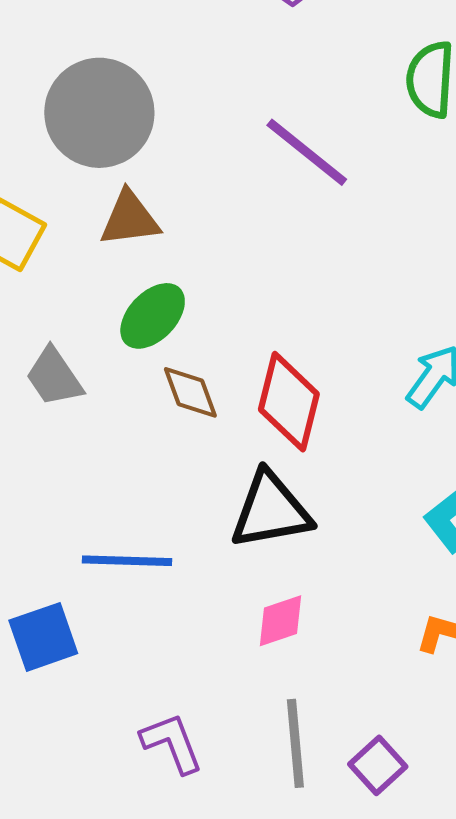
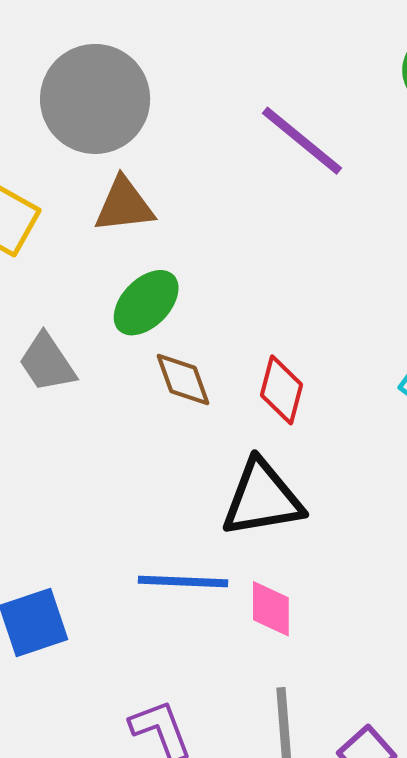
red diamond: (289, 402) -> (281, 390), size x0.7
blue line: (127, 561) -> (183, 581), moved
pink diamond: (281, 621) -> (271, 609), turned -72

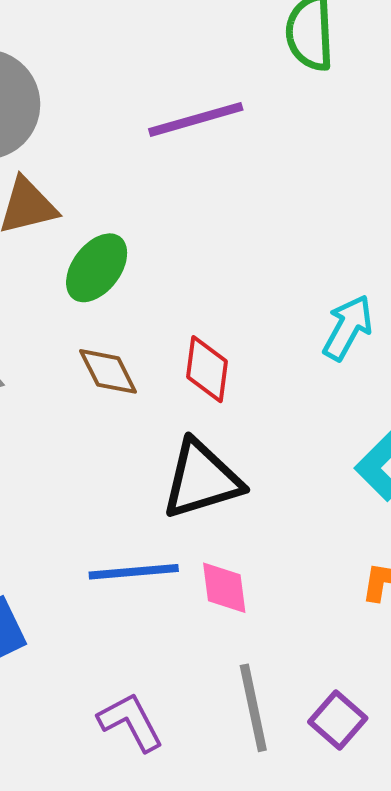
purple line: (302, 141) -> (196, 119), turned -48
green ellipse: (146, 303) -> (97, 268), moved

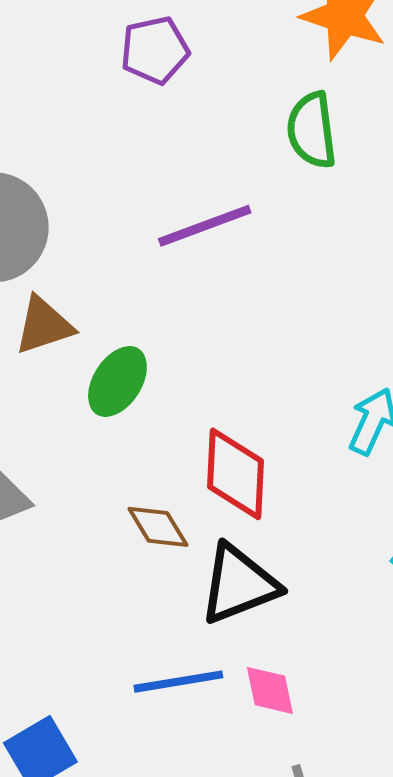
red diamond: (207, 369) -> (236, 474), size x1.4
brown diamond: (108, 371) -> (158, 527), moved

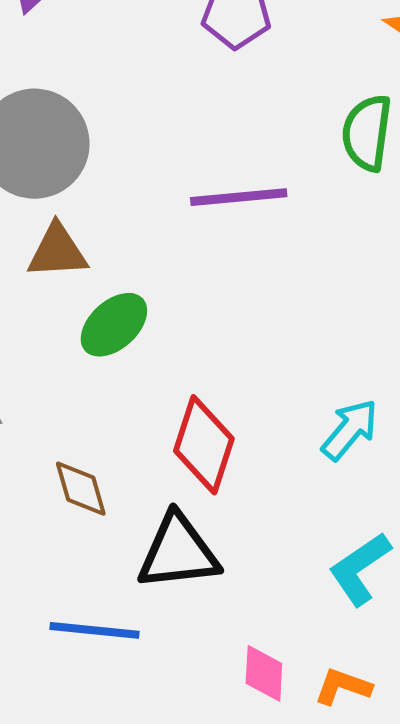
brown diamond: (158, 527) -> (81, 489), moved
pink diamond: (270, 690) -> (264, 673), moved

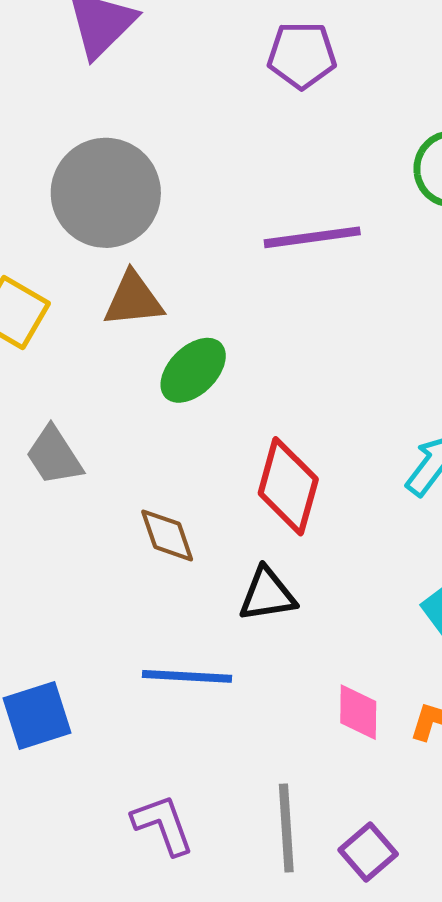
black triangle: (178, 552) -> (267, 595), size x0.7

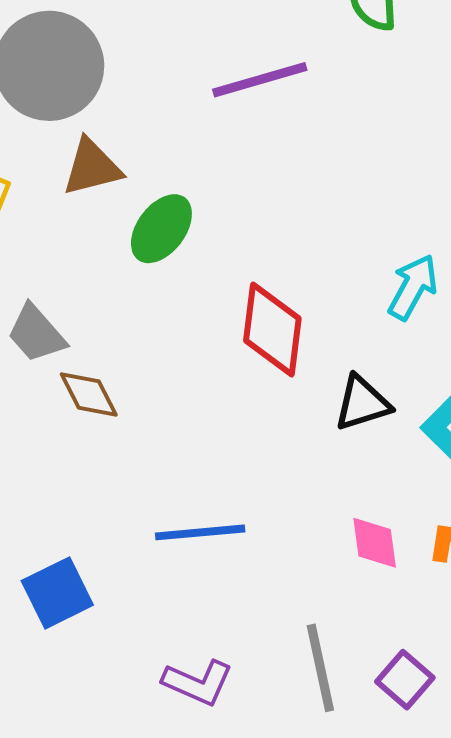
brown diamond: (167, 535) -> (89, 395), moved
black triangle: (267, 595) -> (362, 403), moved
purple L-shape: (163, 825) -> (198, 683), turned 142

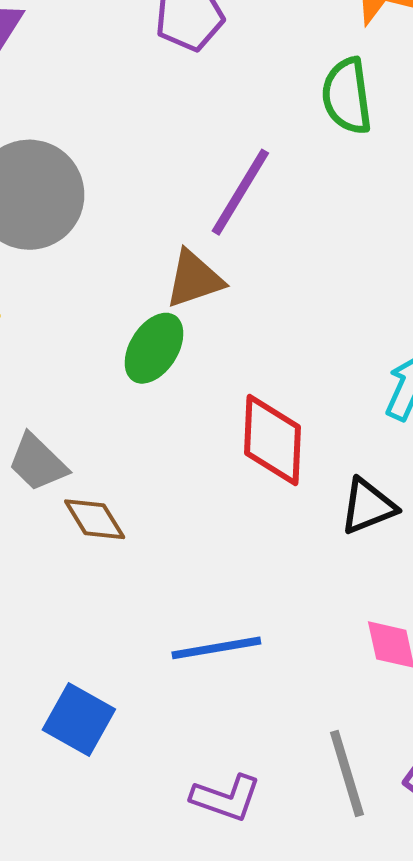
purple line: (260, 80) -> (240, 192), turned -38
brown triangle: (92, 167) -> (194, 279), moved
blue square: (57, 593) -> (79, 719), turned -30

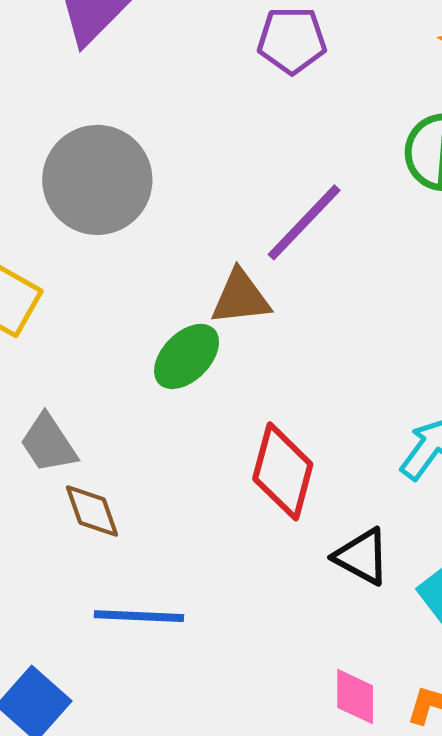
black triangle: (368, 506) -> (362, 557), turned 38
blue line: (216, 648) -> (139, 616), moved

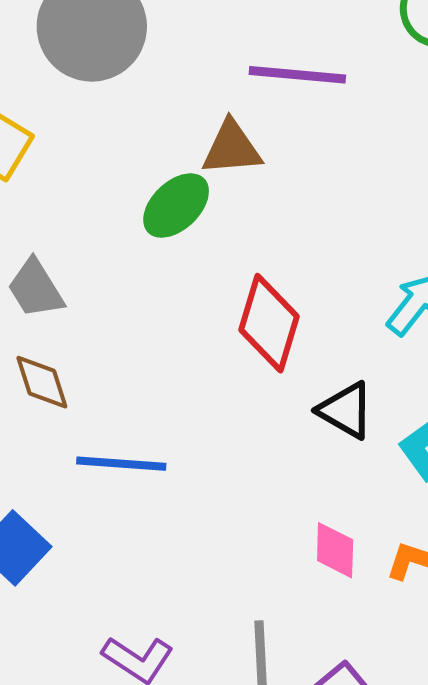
purple line: (304, 222) -> (297, 75), turned 50
brown diamond: (92, 511) -> (42, 382), moved

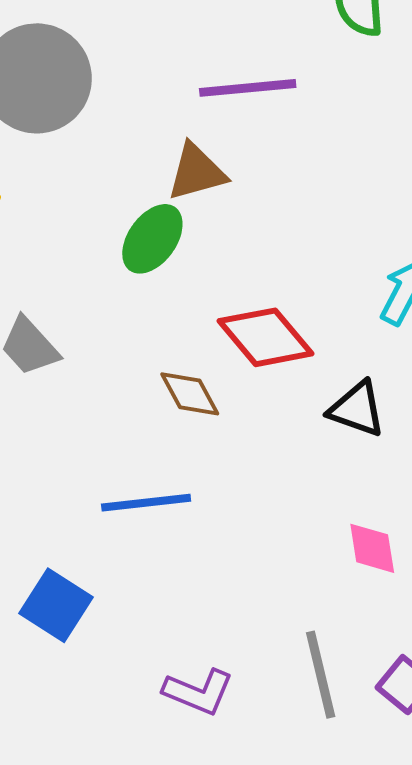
red diamond: (269, 323) -> (265, 337), turned -46
brown diamond: (42, 382) -> (190, 394), moved

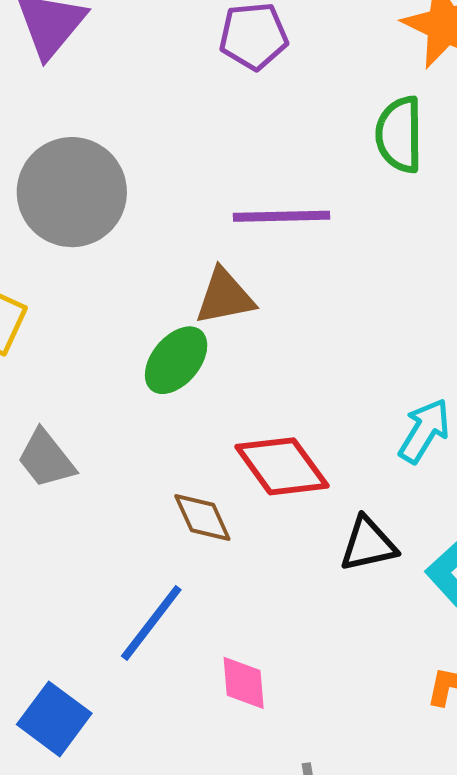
black triangle: (357, 409) -> (368, 544), turned -36
blue line: (146, 503) -> (151, 623), turned -50
pink diamond: (372, 548) -> (244, 683), moved

